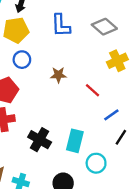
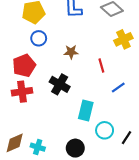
red line: (93, 90) -> (101, 65), turned 32
black line: (121, 137) -> (127, 138), moved
black cross: (40, 140) -> (60, 84), moved

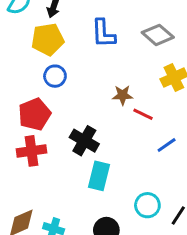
brown star: (71, 52) -> (122, 95), moved
red line: (101, 65) -> (143, 114), turned -48
cyan rectangle: (86, 110) -> (99, 176), moved

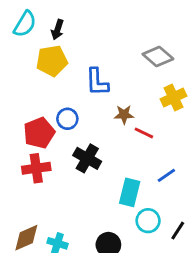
blue L-shape: (103, 34) -> (97, 82), moved
blue circle: (55, 76) -> (67, 119), moved
blue line: (167, 145) -> (166, 175), moved
cyan rectangle: (99, 176) -> (130, 192), moved

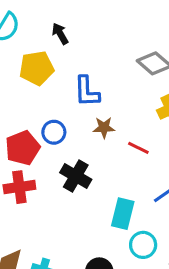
black arrow: (57, 30) -> (60, 34), moved, turned 132
brown star: (124, 115) -> (104, 128), moved

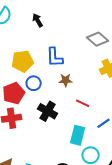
yellow pentagon: (37, 68) -> (23, 61), moved
red line: (138, 148) -> (83, 103), moved

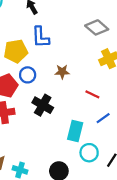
blue L-shape: (55, 57) -> (41, 37), moved
red line: (83, 103) -> (92, 94), moved

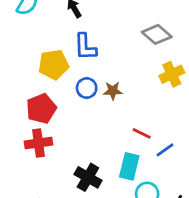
blue circle: (28, 75) -> (87, 88), moved
red line: (92, 94) -> (142, 133), moved
black cross: (43, 105) -> (88, 177), moved

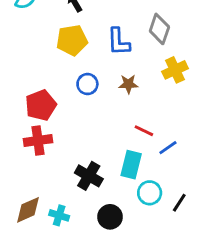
gray diamond: (157, 34) -> (159, 29), turned 68
blue L-shape: (85, 47) -> (118, 42), moved
yellow pentagon: (54, 65) -> (72, 40), moved
brown star: (113, 91) -> (128, 84), moved

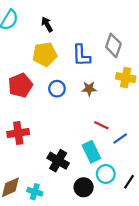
yellow cross: (175, 70) -> (126, 78), turned 36
red pentagon: (41, 105) -> (20, 85), moved
cyan rectangle: (131, 165) -> (91, 152), turned -40
black circle: (110, 217) -> (84, 187), moved

